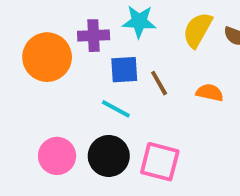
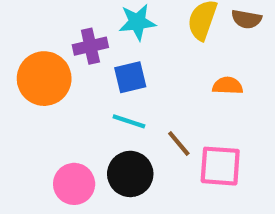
brown line: (159, 83) -> (179, 143), moved
pink square: (160, 162) -> (220, 166), moved

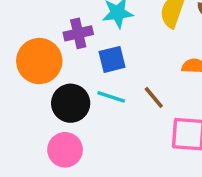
brown line: (179, 143) -> (154, 97), moved
black circle: (130, 174) -> (71, 103), moved

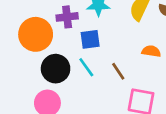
cyan line: (111, 97) -> (86, 67), turned 30

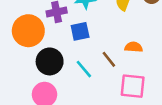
orange semicircle: (151, 51) -> (134, 47), moved
cyan line: (86, 67) -> (84, 69), moved

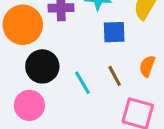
blue square: (80, 31) -> (114, 32), moved
orange semicircle: (134, 47) -> (147, 66), turned -84

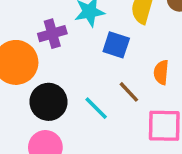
blue square: (114, 32) -> (116, 45), turned 35

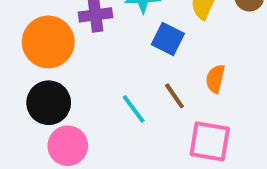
black circle: (48, 102) -> (49, 103), moved

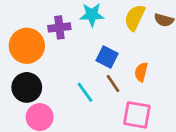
blue square: (168, 39) -> (107, 57), moved

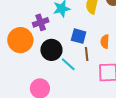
brown line: (113, 84) -> (87, 54), turned 40
black circle: (27, 87) -> (51, 50), moved

